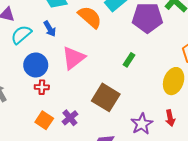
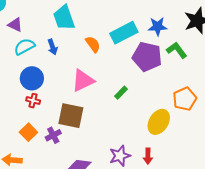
orange semicircle: (90, 17) -> (93, 44), size x0.7
pink triangle: (73, 58) -> (83, 81), moved
brown square: (106, 97) -> (71, 116), moved, turned -32

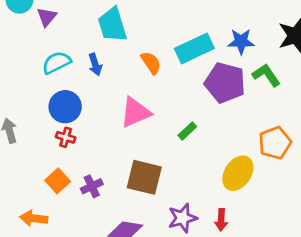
purple triangle: (15, 25) -> (47, 17), moved, turned 42
brown square: (71, 116) -> (144, 177), moved

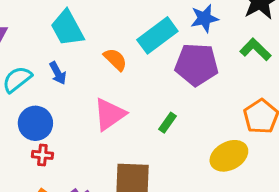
green L-shape: (266, 75) -> (255, 49), moved
yellow ellipse: (238, 173) -> (229, 156), turned 40

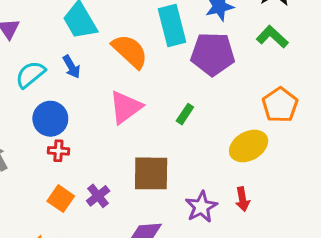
cyan rectangle: (157, 35) -> (172, 26), turned -66
orange semicircle: (115, 59) -> (130, 51), size x1.5

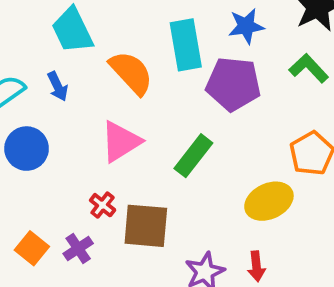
green rectangle: (185, 114) -> (193, 156), size x1.6
red cross: (58, 151) -> (103, 205), moved, turned 30

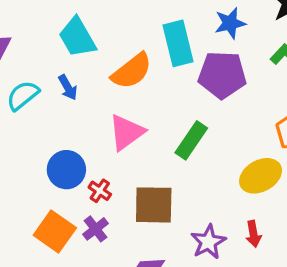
orange semicircle: (131, 73) -> (132, 71), turned 99
blue circle: (27, 149) -> (66, 170), moved
red cross: (103, 205) -> (100, 191), moved
orange square: (32, 248) -> (55, 231), size x1.4

